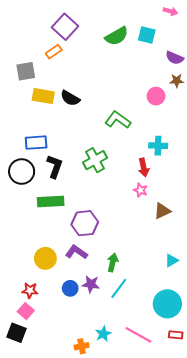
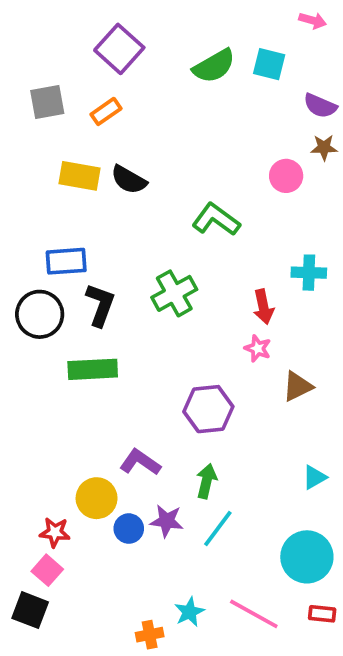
orange rectangle: (54, 52) -> (106, 111), moved
gray square: (26, 71) -> (47, 102), moved
cyan cross: (158, 146) -> (309, 273), moved
purple hexagon: (85, 223) -> (208, 409), moved
yellow circle: (45, 258) -> (97, 498), moved

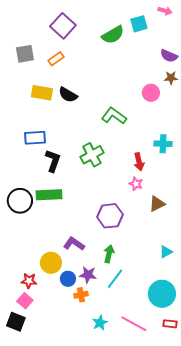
cyan square: (269, 64) -> (139, 24), moved, turned -30
black circle: (40, 314) -> (20, 201), moved
orange cross: (150, 635) -> (81, 295), moved

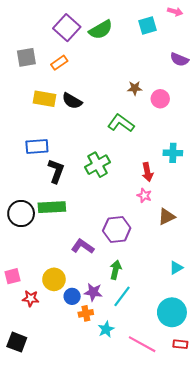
green semicircle: (113, 35) -> (101, 30), moved
brown star: (171, 78) -> (135, 88), moved
purple L-shape: (74, 244) -> (83, 246), moved
pink square: (25, 301) -> (13, 276), moved, turned 35
cyan star: (100, 323) -> (106, 329), moved

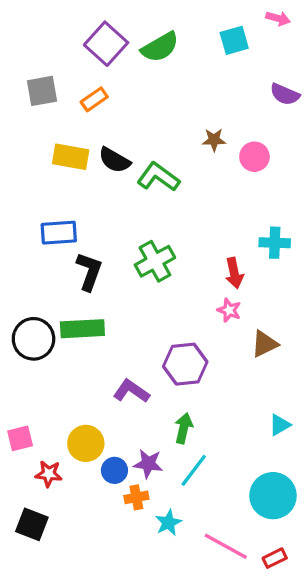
green L-shape: (121, 123) -> (158, 177), moved
black square: (17, 342) -> (32, 524), moved
red rectangle: (180, 344) -> (275, 558), moved, turned -32

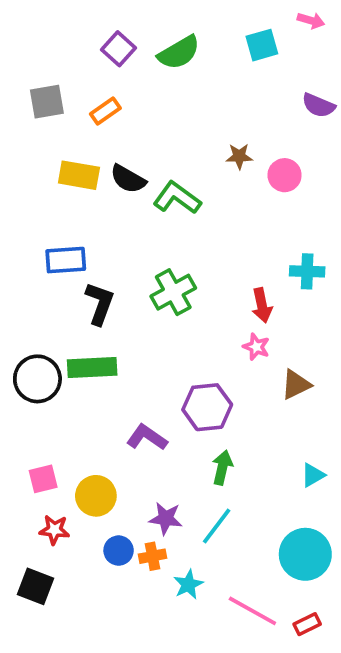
purple square: (106, 44) -> (119, 49), size x0.7
green arrow: (184, 428) -> (222, 468), moved
pink square: (20, 438) -> (43, 479), moved
blue circle: (114, 470) -> (119, 551), moved

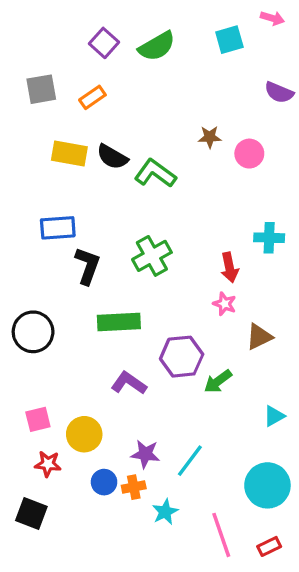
green rectangle: (92, 368) -> (119, 322), moved
green arrow: (222, 468) -> (218, 381), moved, turned -140
pink line: (252, 611) -> (221, 535), turned 42

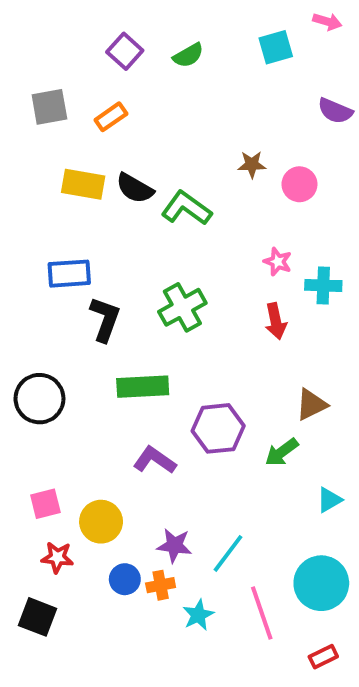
green semicircle: (157, 46) -> (188, 55), size x0.7
pink star: (225, 304) -> (278, 262), moved
green arrow: (218, 381) -> (282, 452), moved
pink line: (221, 535) -> (262, 613), moved

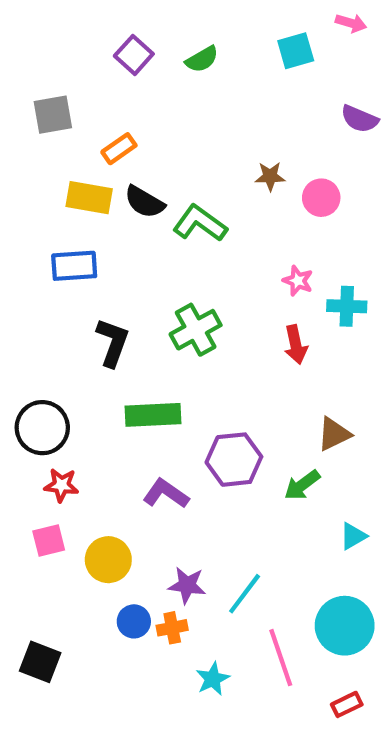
orange rectangle: (111, 117) -> (119, 149), moved
blue rectangle: (69, 274) -> (74, 266), moved
red star: (57, 557) -> (61, 485), moved
cyan star: (198, 615) -> (213, 679), moved

